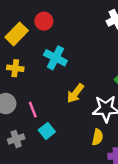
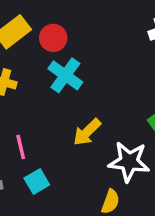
red circle: (44, 21) -> (53, 38), moved

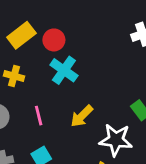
pink line: (21, 147) -> (39, 116), moved

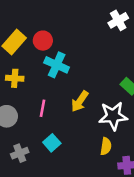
pink line: (39, 116) -> (43, 108), turned 36

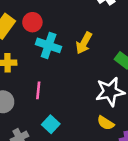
yellow arrow: (80, 101) -> (84, 43), moved
yellow semicircle: (106, 146) -> (106, 123), turned 120

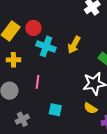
cyan square: (51, 124) -> (55, 110), moved, turned -32

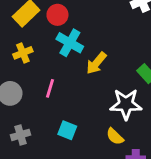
yellow arrow: (74, 45) -> (96, 63), moved
yellow cross: (13, 60) -> (23, 53), turned -32

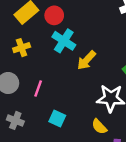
pink line: (50, 88) -> (38, 88), moved
gray cross: (21, 135) -> (15, 120), turned 35

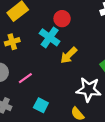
red circle: (54, 15) -> (62, 19), moved
pink line: (38, 88) -> (25, 78), turned 32

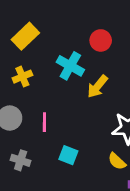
red circle: (62, 19) -> (101, 40), moved
pink line: (25, 78) -> (44, 122), turned -48

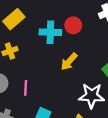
cyan cross: (70, 66) -> (50, 32), moved, turned -30

